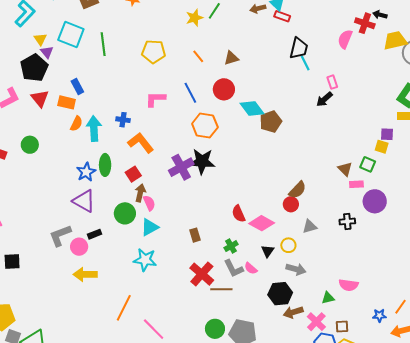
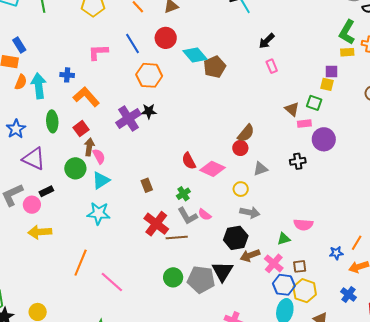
pink rectangle: (332, 82) -> (272, 66), moved
black star: (202, 161) -> (149, 111), size x0.6
blue star: (86, 172) -> (16, 129), moved
black triangle: (268, 251) -> (222, 271), moved, size x1.6

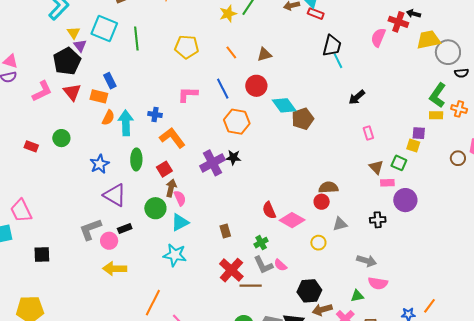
pink rectangle: (272, 66) -> (368, 133), moved
brown semicircle: (246, 133) -> (328, 187), turned -138
gray arrow: (250, 212) -> (367, 261), moved

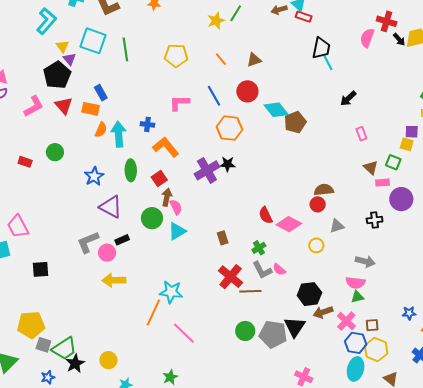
black arrow: (413, 14) -> (399, 39), moved, turned -144
cyan star: (175, 255) -> (171, 292), moved
pink semicircle: (378, 283) -> (355, 283), moved

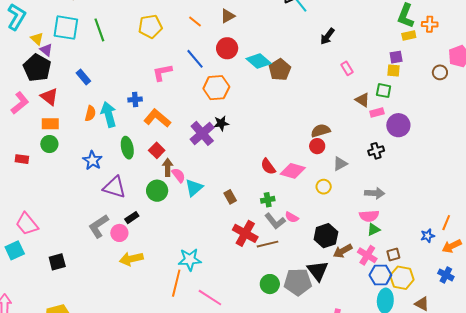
orange rectangle: (91, 109) -> (50, 124), moved
cyan triangle: (177, 231) -> (194, 188), moved
green cross: (259, 248) -> (268, 200), turned 32

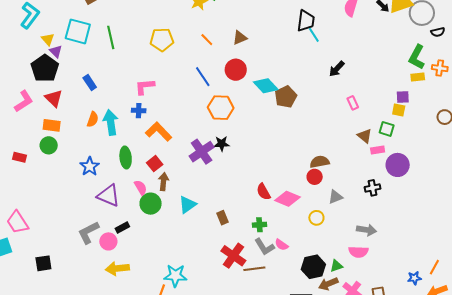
pink L-shape: (162, 72) -> (145, 87), moved
pink semicircle: (179, 175) -> (141, 188), moved
green triangle: (374, 229) -> (336, 266), moved

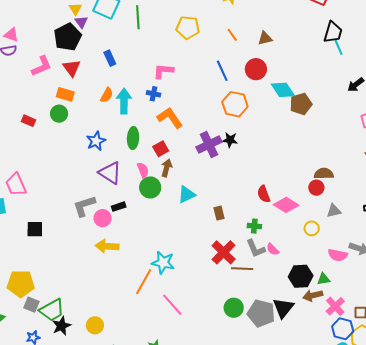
pink semicircle: (358, 252) -> (338, 255), moved

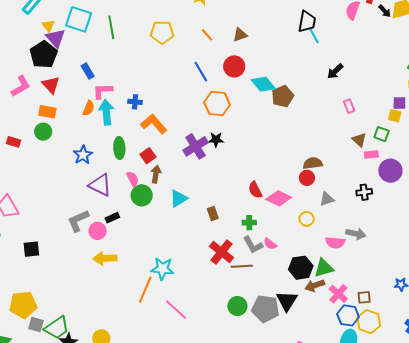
purple triangle: (81, 22) -> (56, 38), size x1.5
pink L-shape: (163, 71) -> (103, 91), moved
green triangle: (324, 279) -> (324, 268), size x1.5

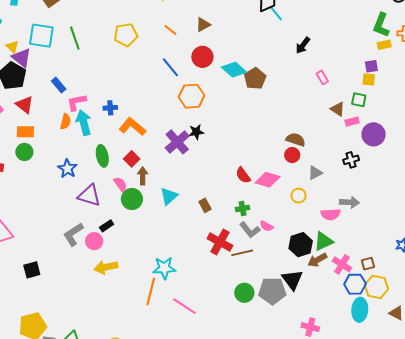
brown semicircle: (313, 163) -> (296, 140), turned 36

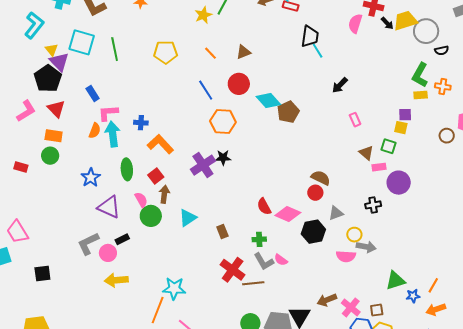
yellow circle: (298, 196) -> (354, 235), moved
green triangle: (323, 241) -> (395, 280), moved
black hexagon: (301, 245) -> (313, 232), moved

